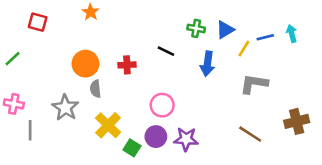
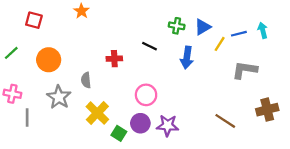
orange circle: (85, 64) -> (49, 60), moved
gray L-shape: (254, 84) -> (245, 70), moved

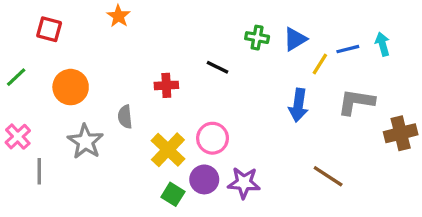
blue arrow: (187, 58) -> (298, 105), moved
pink cross: (12, 94) -> (18, 137), turned 36
brown cross: (267, 110) -> (401, 133), moved
yellow cross: (97, 113) -> (168, 150), moved

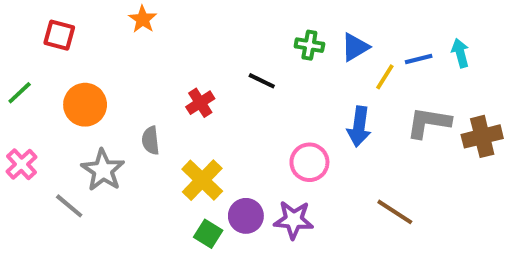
red cross: (166, 85) -> (200, 103), turned -30
brown cross: (401, 133) -> (482, 136), moved
pink circle: (213, 138) -> (309, 162), moved
gray line: (39, 171) -> (69, 206), moved, turned -50

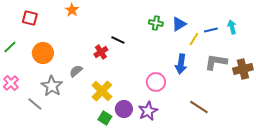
black line: (262, 81) -> (118, 40), moved
gray semicircle: (151, 140) -> (76, 71), turned 56
purple star: (294, 220) -> (148, 111), turned -30

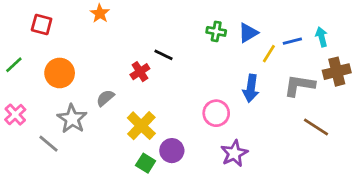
brown cross: (243, 69) -> (337, 72), moved
brown line: (199, 107) -> (316, 127), moved
purple star: (148, 111) -> (234, 153), moved

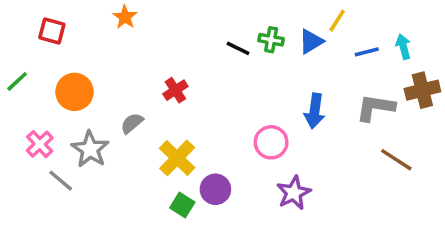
yellow line: (269, 54) -> (337, 21), moved
black line: (164, 55) -> (238, 48), moved
pink cross: (15, 115) -> (40, 144), moved

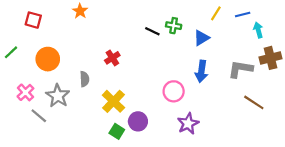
blue triangle: (311, 41) -> (201, 38), moved
blue line: (367, 52) -> (243, 14), moved
gray semicircle: (132, 123) -> (84, 79), turned 128

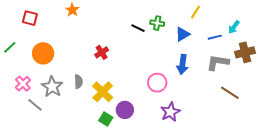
blue line: (243, 14) -> (215, 37), moved
cyan arrow: (258, 30) -> (234, 27), turned -128
gray semicircle: (84, 79) -> (78, 82), moved

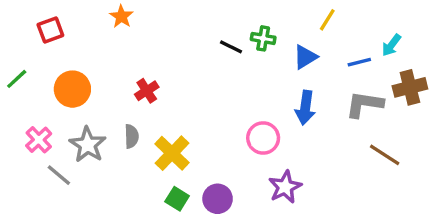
red square: (30, 18) -> (50, 30), turned -35
red cross: (102, 52) -> (147, 91), moved
purple circle: (125, 110) -> (218, 199), moved

